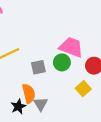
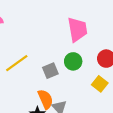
pink trapezoid: (71, 47) -> (77, 29), moved, turned 70

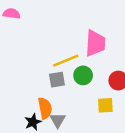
yellow line: (17, 63) -> (66, 61), moved
yellow square: (100, 84) -> (105, 105), turned 35

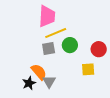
pink trapezoid: (95, 43) -> (47, 16), moved
orange semicircle: (45, 108) -> (39, 72), turned -30

